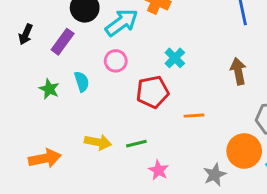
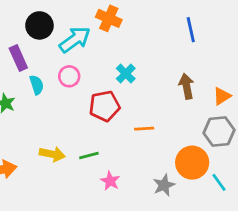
purple rectangle: (63, 42) -> (18, 58), turned -60
cyan semicircle: (82, 82) -> (37, 85), moved

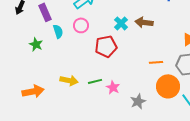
brown arrow: (186, 86) -> (144, 22), moved, turned -72
orange line: (144, 129) -> (156, 62), moved
pink star: (110, 181) -> (113, 87), moved
gray star: (164, 185) -> (138, 101), moved

